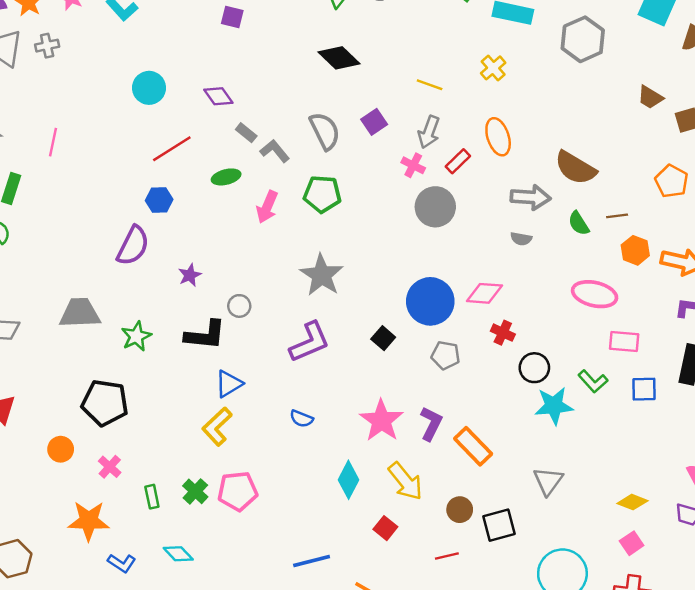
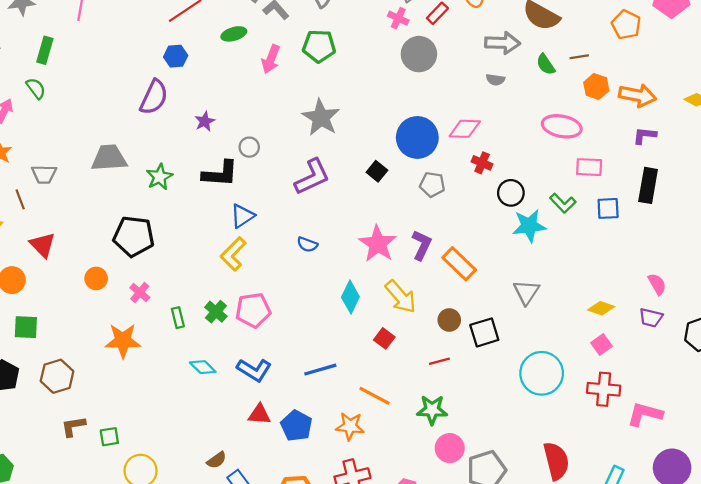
blue L-shape: (122, 563) -> (254, 370), moved, size x1.4

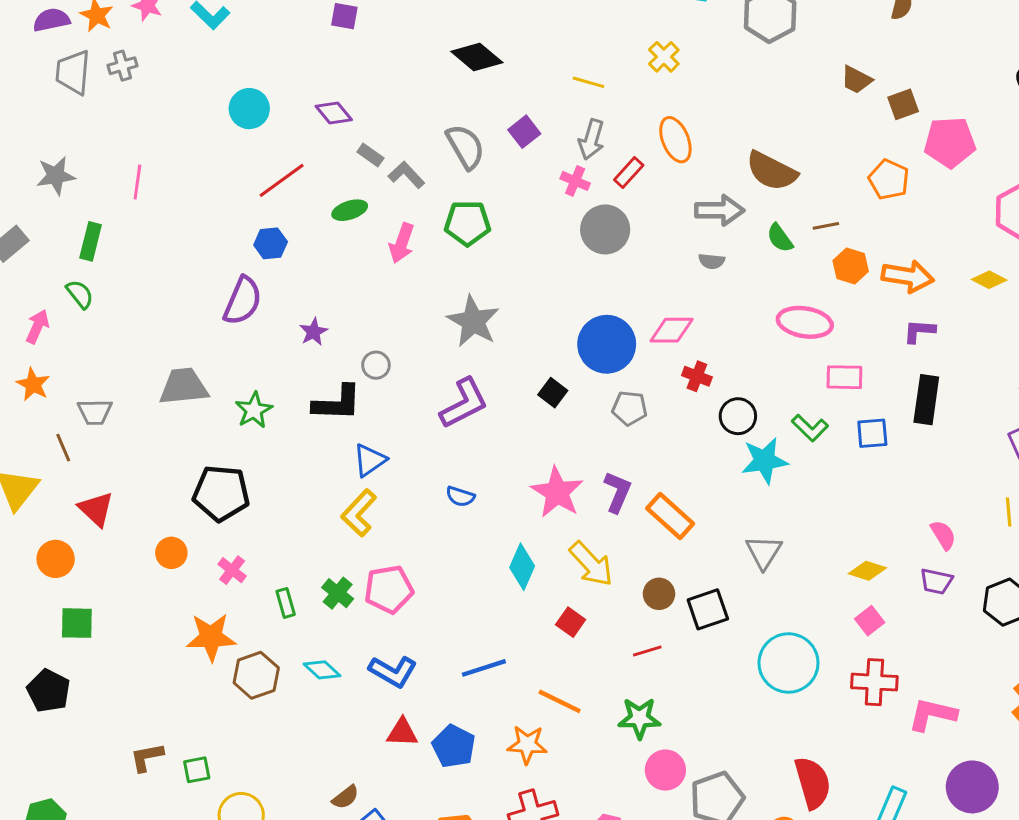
brown hexagon: (57, 376) -> (256, 675), moved

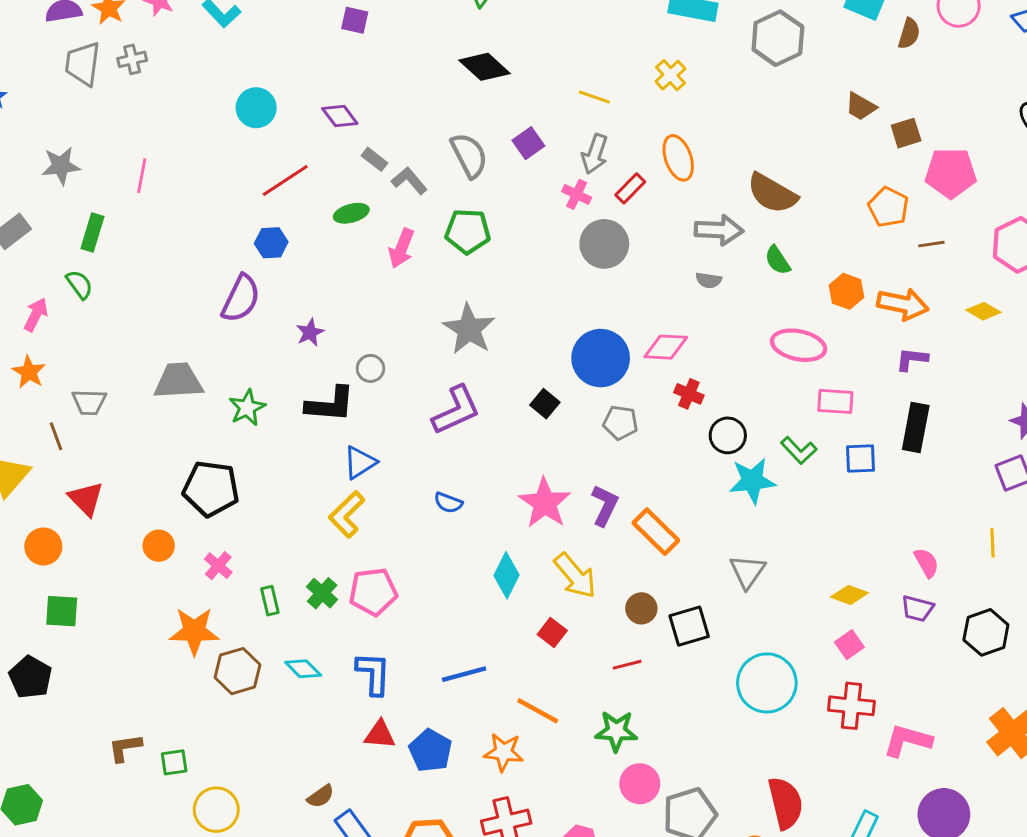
brown line: (826, 226) -> (931, 244), moved
blue L-shape: (393, 671) -> (373, 673), turned -120

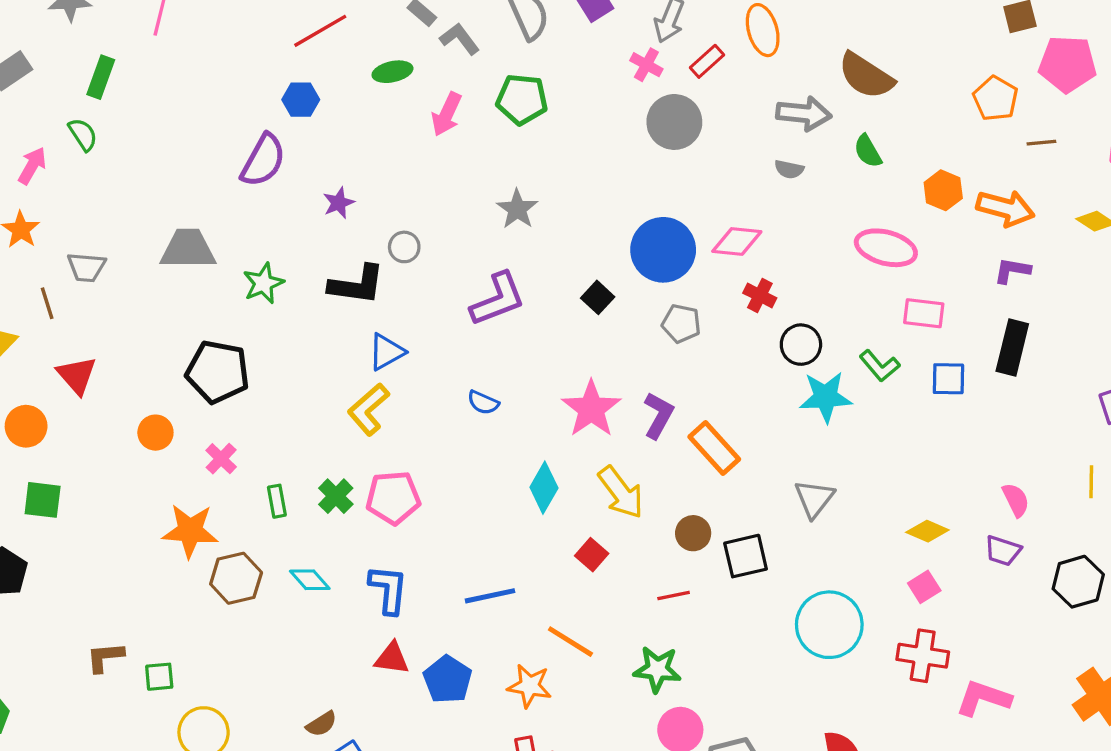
gray star: (469, 329) -> (517, 209), size x0.7

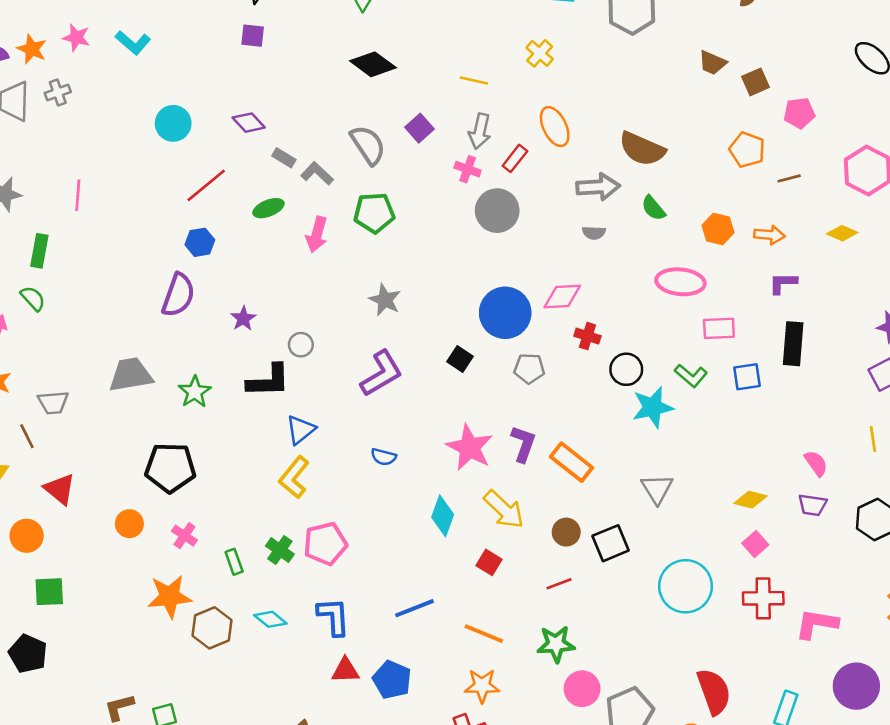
pink pentagon: (1067, 64) -> (799, 113), size x0.7
orange arrow: (1005, 208) -> (769, 235), size x0.7
orange star: (530, 686) -> (482, 686), moved

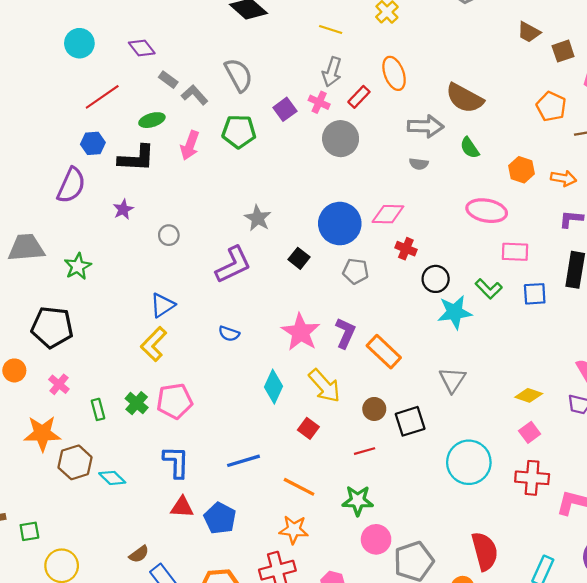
purple square: (420, 128) -> (285, 109), moved
gray star: (385, 300) -> (258, 218), moved
black L-shape: (268, 381) -> (137, 158), moved
cyan diamond: (270, 619) -> (112, 478), moved

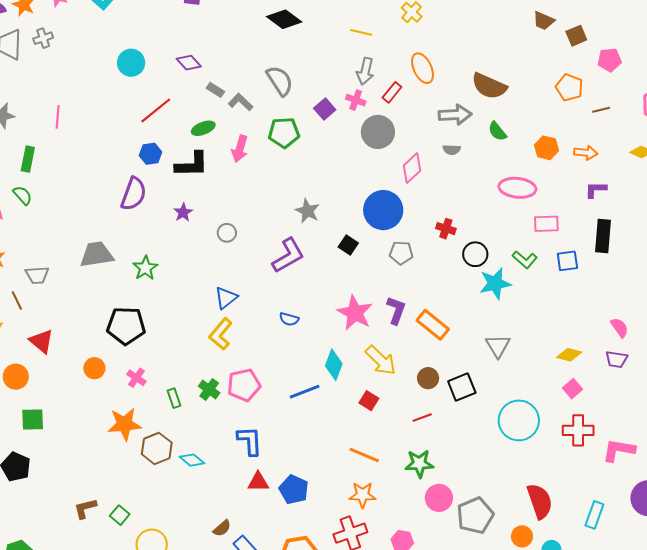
pink diamond: (388, 214) -> (412, 168), moved, turned -40
blue line: (244, 461) -> (305, 392), moved
green square: (29, 531) -> (120, 515), turned -36

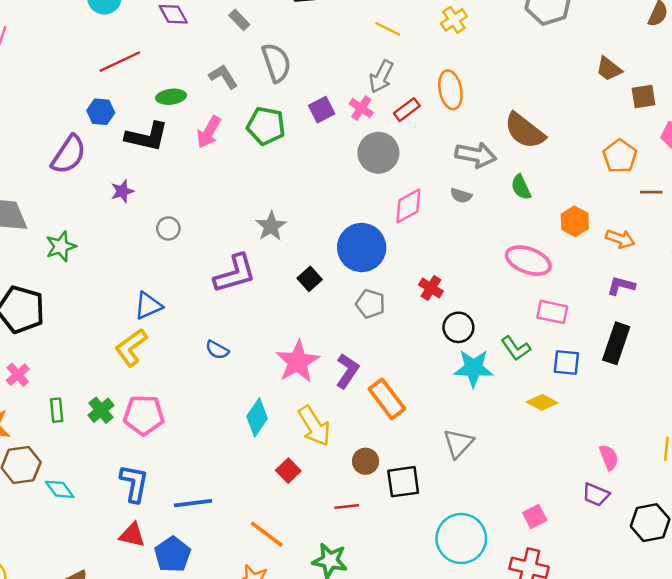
gray rectangle: (215, 90) -> (239, 20), moved
yellow diamond: (569, 355) -> (542, 402), moved
blue line: (305, 392) -> (193, 503), moved

